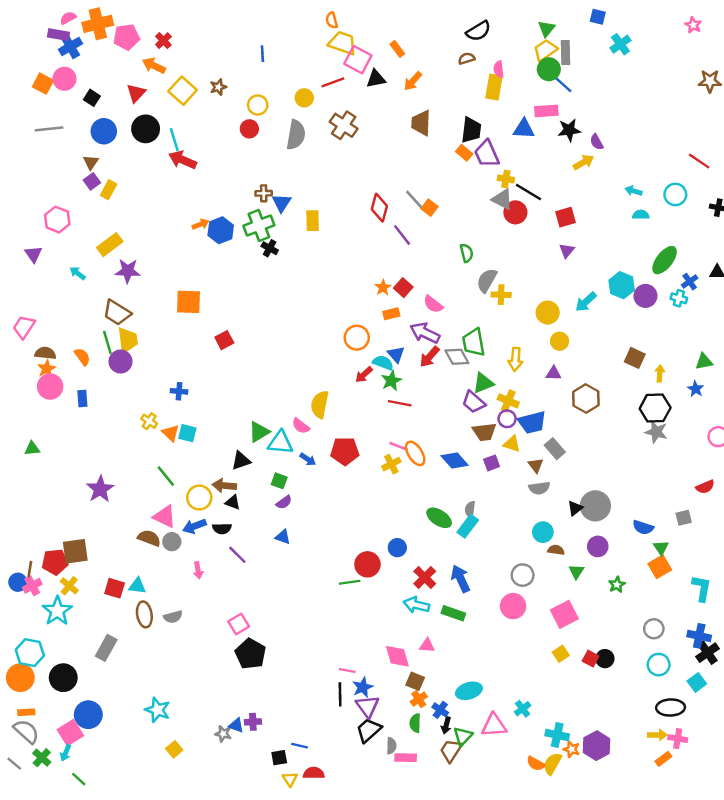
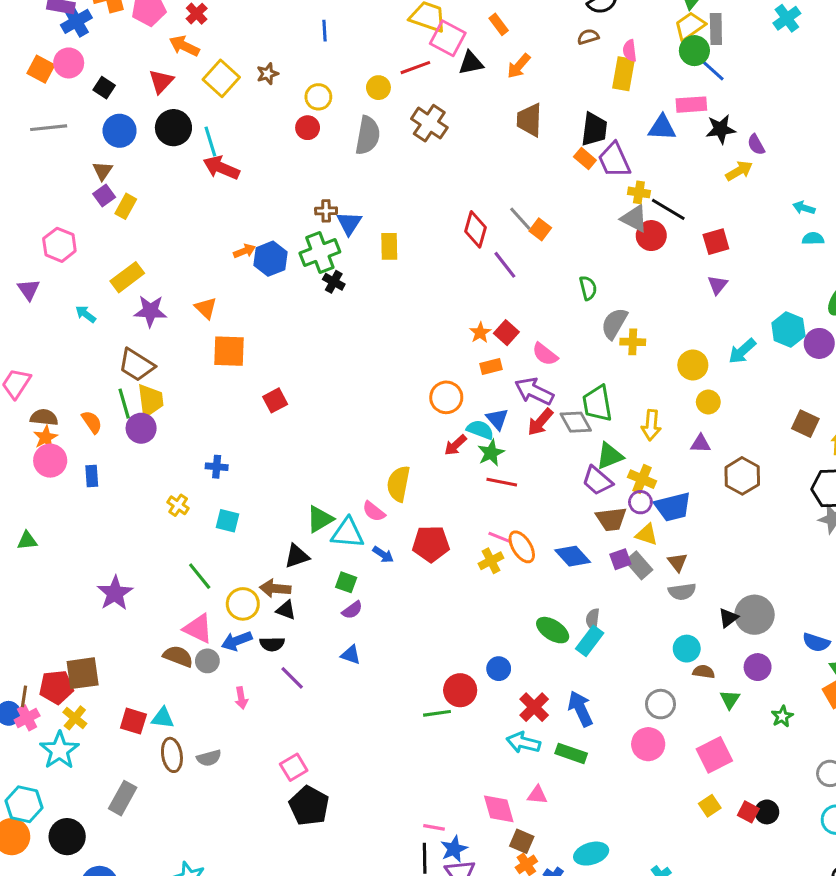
orange triangle: (171, 433) -> (206, 308), moved
gray rectangle: (555, 449) -> (639, 565), moved

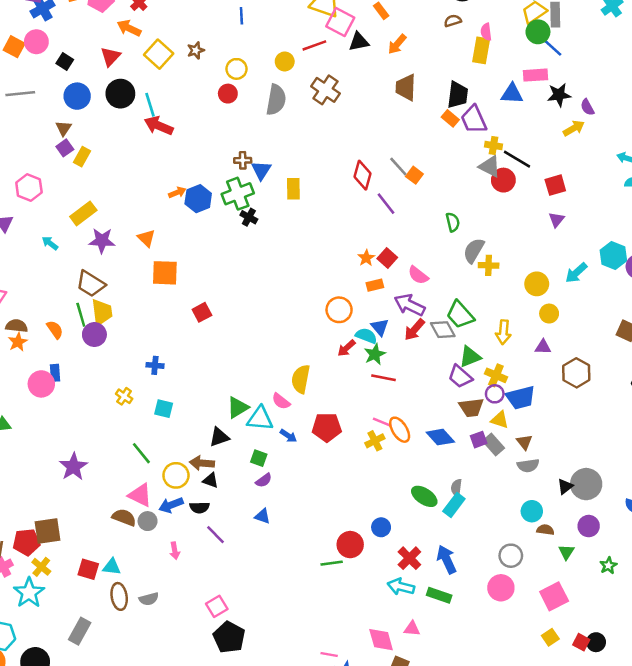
green trapezoid: (597, 404) -> (460, 315), turned -32
pink circle: (50, 461) -> (41, 384), moved

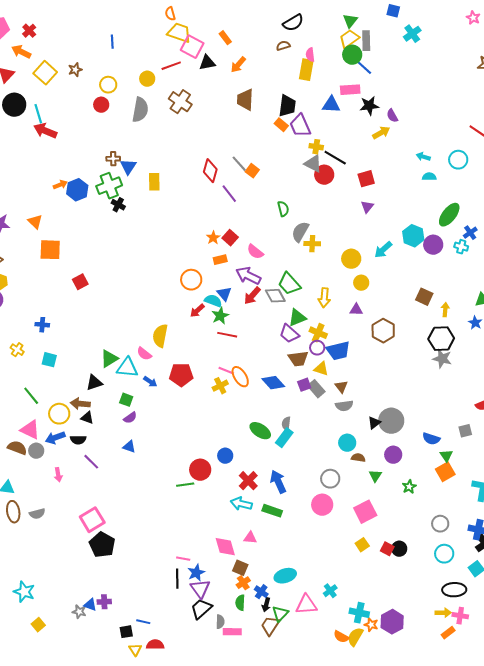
pink square: (217, 606) -> (92, 520), size x1.4

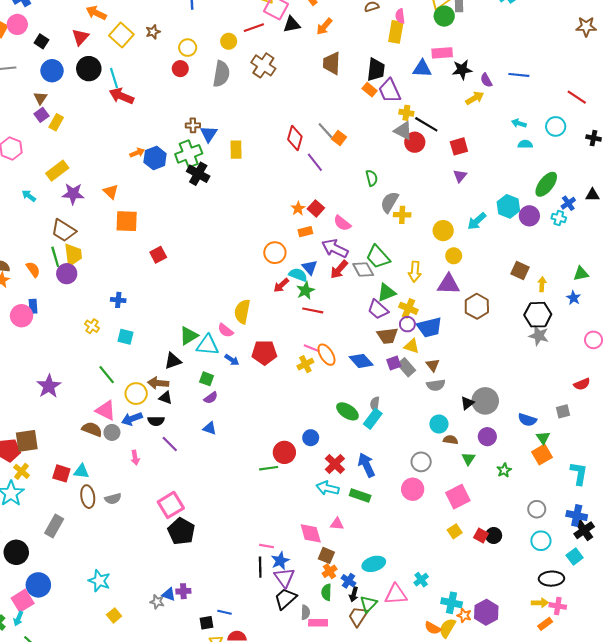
blue line: (363, 67) -> (519, 75), moved, turned -36
black cross: (118, 205) -> (198, 174), size x1.5
purple triangle: (356, 310) -> (448, 284), size x1.6

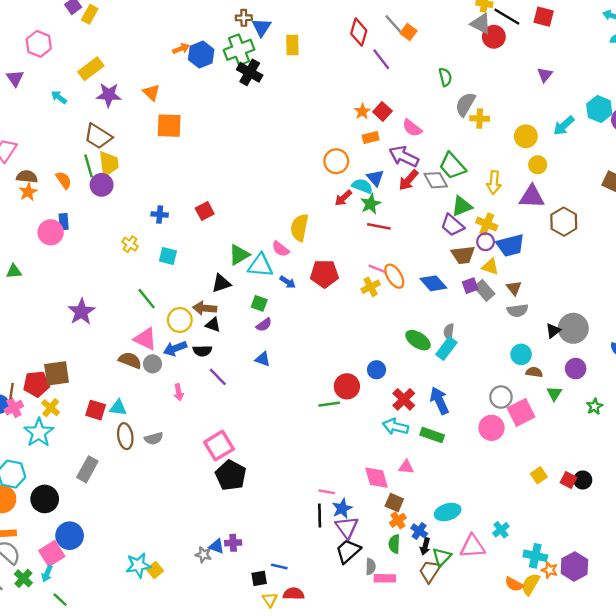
red square: (459, 146) -> (544, 17), moved, turned 30
red square: (158, 255) -> (205, 211), moved
pink square: (458, 497) -> (521, 412), moved
cyan star: (99, 581) -> (138, 565), moved, turned -30

